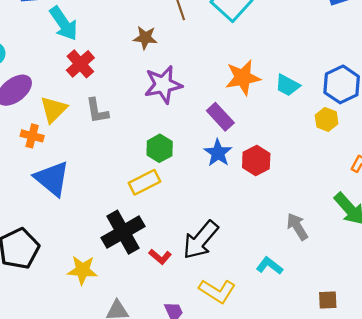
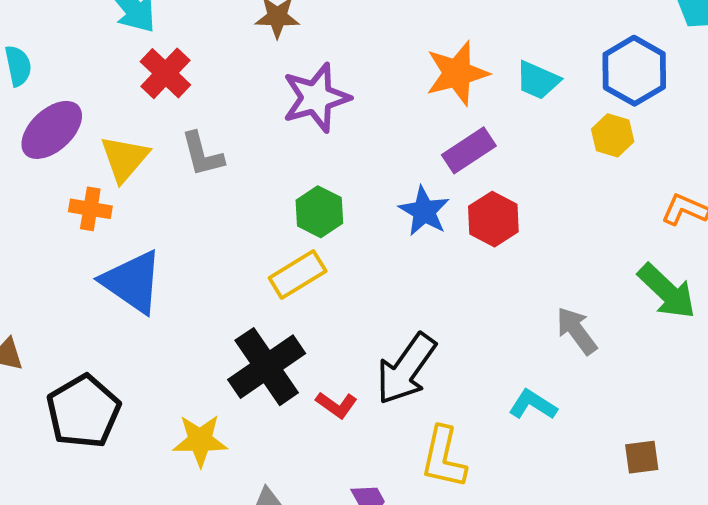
purple rectangle: (220, 117) -> (469, 150), moved, turned -76
yellow L-shape: (217, 291) -> (444, 457), turned 75

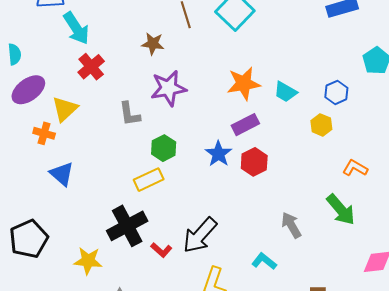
blue hexagon: (634, 71) -> (336, 92), size x0.7
gray L-shape: (202, 154) -> (130, 114), moved
blue triangle: (132, 282) -> (62, 174), size x0.7

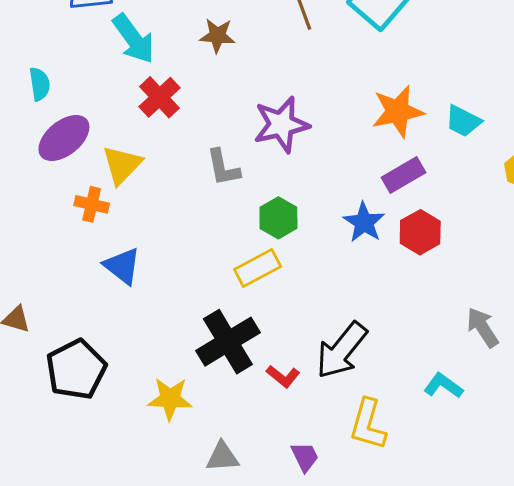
brown star: (153, 44) -> (217, 36), moved

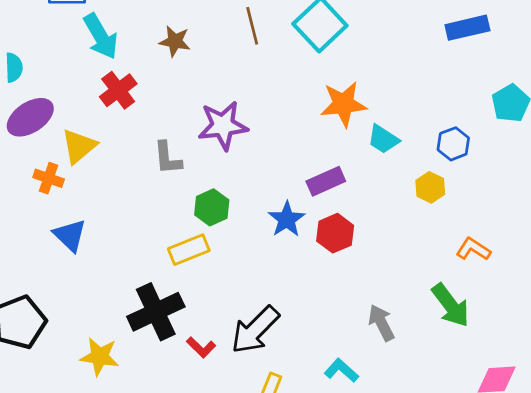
orange star: (398, 111) -> (343, 104), moved

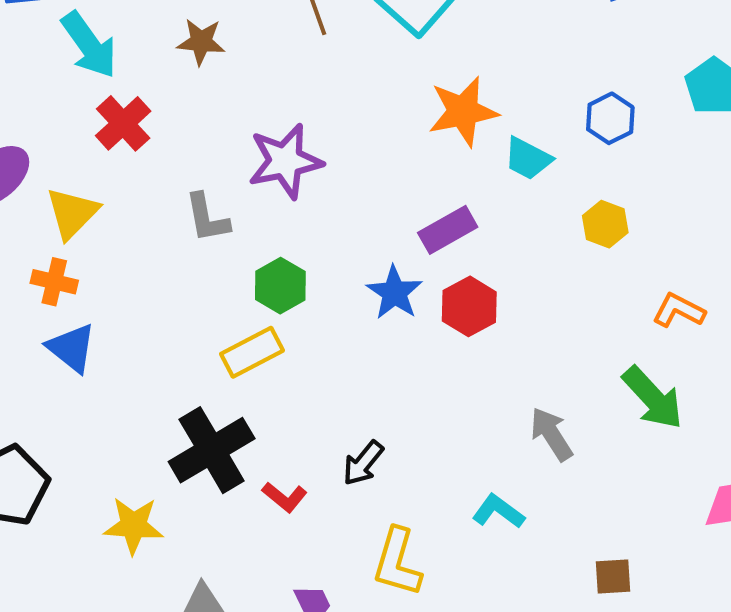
blue hexagon: (453, 144) -> (610, 118), moved
orange cross: (49, 178) -> (54, 282), moved
black arrow: (255, 330) -> (363, 463), size x0.6

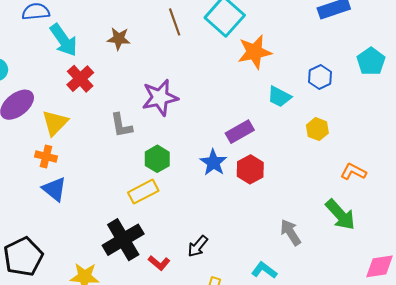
orange star: (463, 112) -> (255, 52), moved

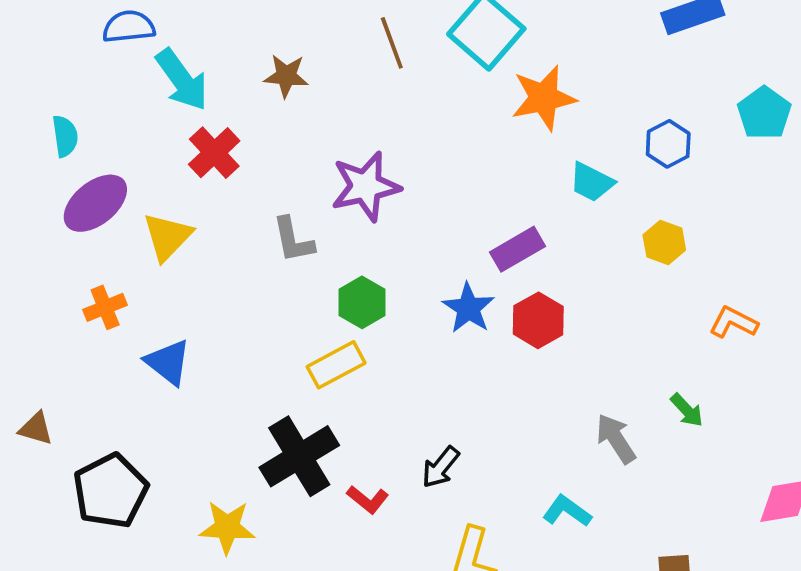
orange cross: (46, 156) -> (105, 307), moved, turned -35
green arrow: (340, 215) -> (687, 410), moved, size x0.6

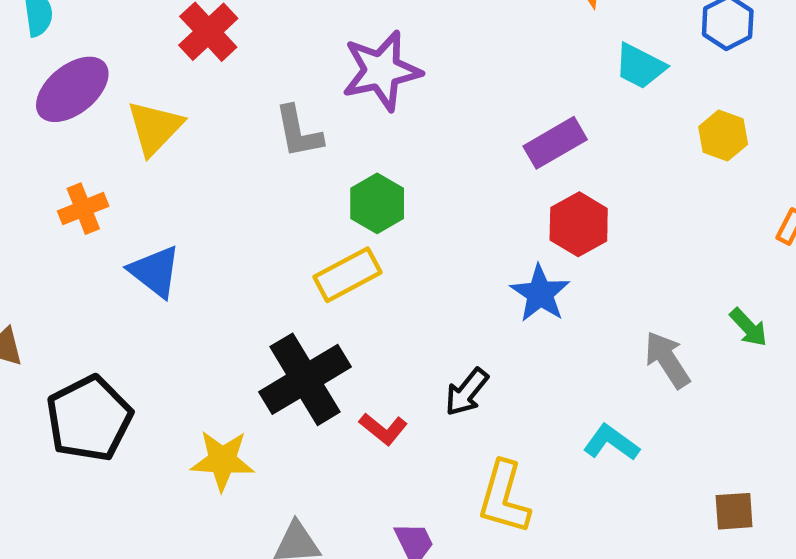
blue star: (468, 308) -> (540, 293), moved

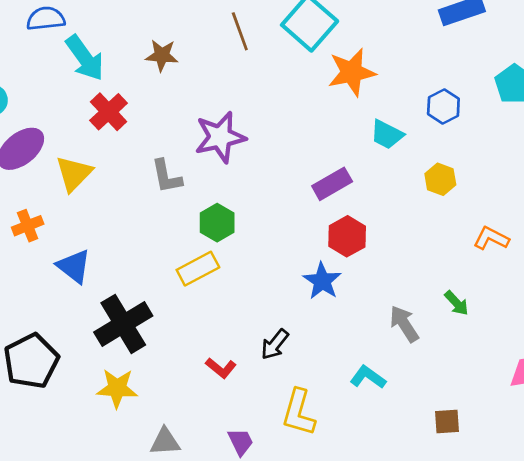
black cross: (305, 379) -> (123, 324), moved

